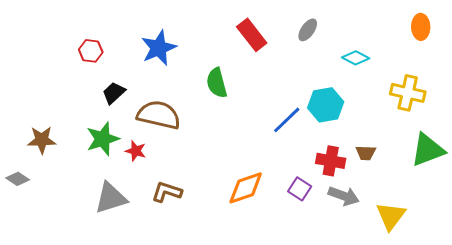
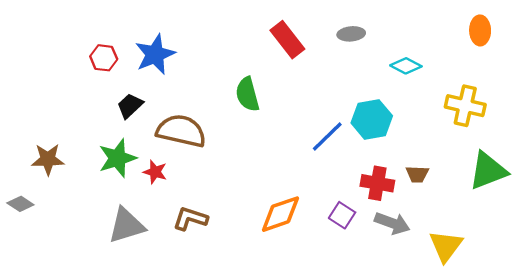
gray ellipse: (308, 30) -> (351, 34), turned 50
blue star: (159, 48) -> (155, 54), moved

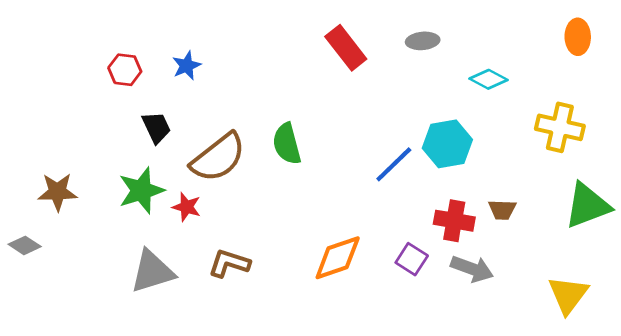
blue star: (155, 54) -> (187, 66), size x0.6
green semicircle: (247, 94) -> (287, 144), moved
black trapezoid: (130, 106) -> (156, 127), turned 108
brown semicircle: (181, 131) -> (218, 158), turned 129
yellow triangle: (446, 246) -> (568, 295), moved

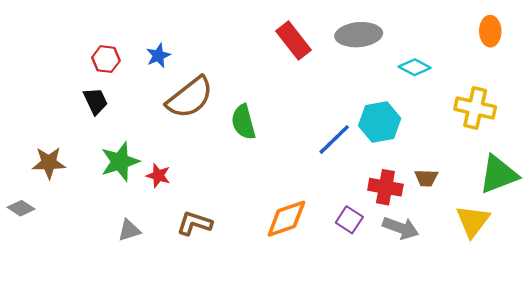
gray ellipse: (423, 41) -> (359, 35), size x1.6
black trapezoid: (156, 127) -> (95, 101), moved
brown semicircle: (218, 158) -> (190, 98), moved
gray triangle: (152, 271) -> (129, 230), size x0.6
yellow triangle: (568, 295) -> (473, 221), moved

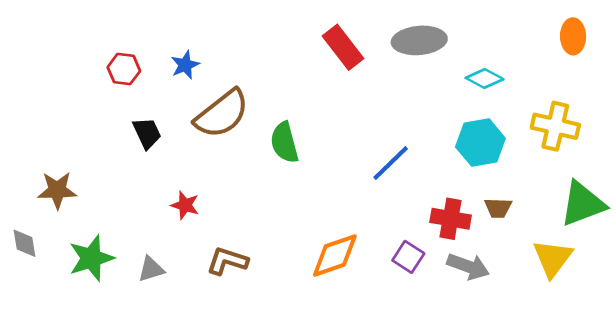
black trapezoid: (95, 101) -> (147, 133), moved
cyan hexagon: (380, 122) -> (480, 143), moved
green star: (120, 162) -> (91, 258), moved
gray diamond: (21, 208) -> (24, 243), turned 48

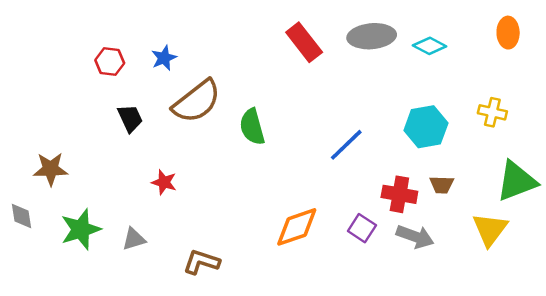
cyan diamond: (485, 79) -> (430, 46), moved
yellow cross: (555, 126) -> (492, 112), size x0.7
brown L-shape: (227, 261) -> (201, 262), moved

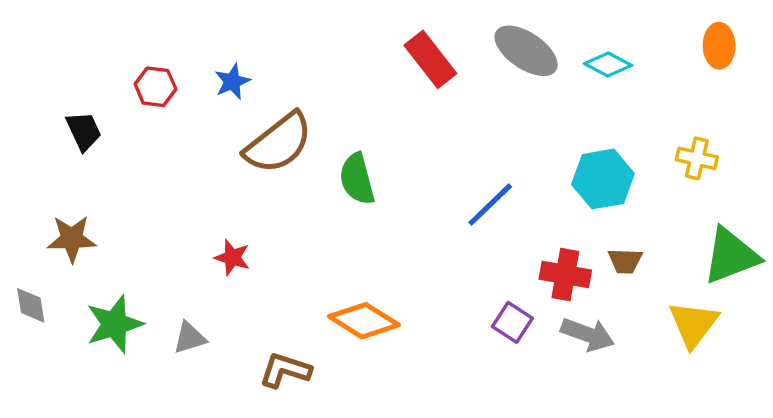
gray ellipse: (372, 36) -> (526, 51), turned 39
black trapezoid: (130, 118) -> (84, 131), moved
orange diamond: (297, 227) -> (364, 321), moved, turned 51

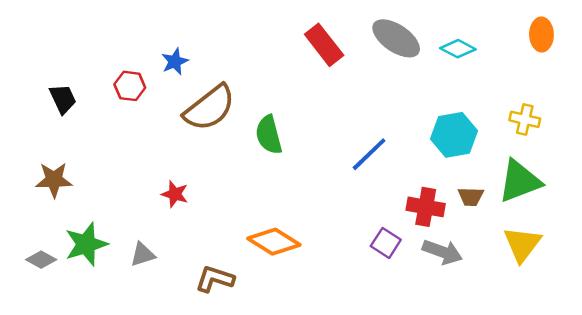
red hexagon: (155, 87) -> (130, 86), moved
green triangle: (731, 256) -> (520, 181), moved
gray diamond: (31, 305) -> (41, 260), moved, turned -52

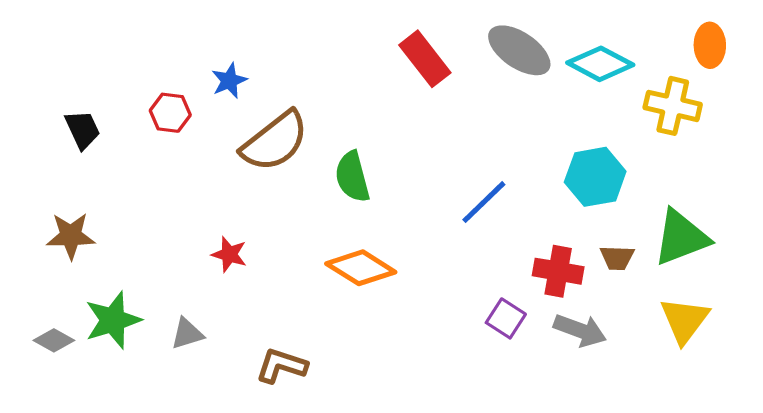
cyan diamond: (458, 49) -> (600, 64), size x1.4
yellow cross: (525, 119) -> (673, 106), moved, size x1.4
orange diamond: (274, 242) -> (361, 268), moved

